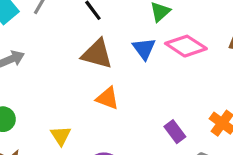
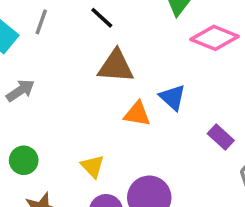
blue triangle: (144, 49) -> (172, 97), moved

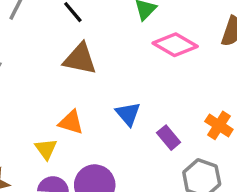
blue triangle: (172, 97) -> (128, 114), moved
orange triangle: (137, 114) -> (71, 122), moved

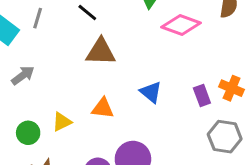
purple rectangle: (169, 138) -> (202, 96), moved, turned 30
yellow triangle: (46, 149) -> (62, 122), moved, turned 50

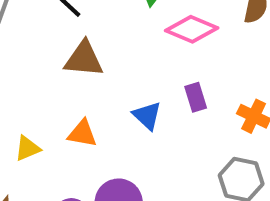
purple rectangle: (202, 96) -> (196, 97), moved

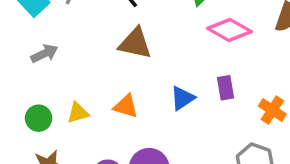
blue triangle: (147, 116) -> (182, 98), turned 36

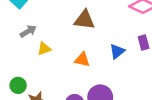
yellow triangle: (78, 113) -> (44, 49), moved
green circle: (39, 118) -> (18, 85), moved

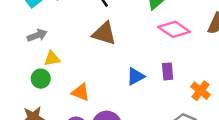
orange triangle: (82, 60) -> (81, 92), moved
green circle: (18, 85) -> (41, 79), moved

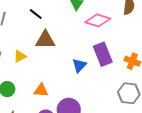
yellow triangle: (52, 59) -> (20, 56), moved
purple rectangle: (168, 71) -> (103, 54), size x1.6

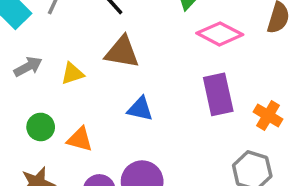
blue triangle: (79, 65) -> (140, 109), moved, turned 49
orange triangle: (41, 90) -> (80, 139), moved

